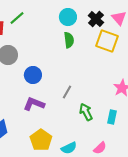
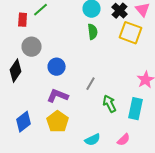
cyan rectangle: (112, 117) -> (136, 109), size x1.5
yellow pentagon: (41, 140) -> (58, 122), moved

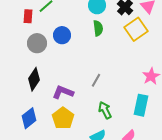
yellow square: (131, 33) -> (136, 29), turned 35
blue circle: (57, 67) -> (62, 35), moved
black diamond: (16, 71) -> (34, 79), moved
green arrow: (110, 104) -> (105, 110), moved

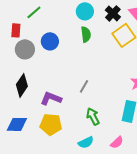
red rectangle: (28, 16) -> (16, 30), moved
blue diamond: (29, 118) -> (17, 124), turned 40
yellow pentagon: (63, 118) -> (51, 124), turned -30

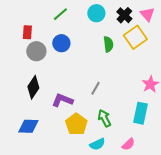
green line: (34, 12) -> (60, 14), moved
green semicircle: (86, 34) -> (108, 44), moved
yellow pentagon: (51, 124) -> (76, 124), moved, turned 30

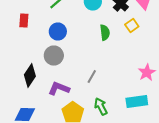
yellow square: (135, 37) -> (132, 26), size x0.6
gray circle: (36, 51) -> (54, 56), moved
cyan rectangle: (140, 113) -> (137, 102), turned 70

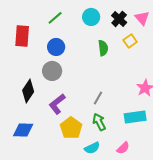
red rectangle: (24, 20) -> (22, 36), size x1.5
gray line: (92, 76) -> (98, 98), moved
purple L-shape: (59, 88) -> (57, 104), turned -60

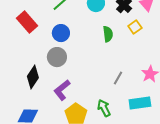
red rectangle: (22, 36) -> (27, 22), turned -45
gray line: (98, 98) -> (118, 78), moved

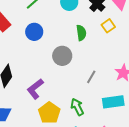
gray circle: (57, 57) -> (62, 56), moved

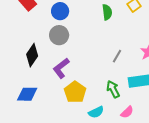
gray circle: (62, 56) -> (59, 35), moved
green arrow: (77, 107) -> (113, 89), moved

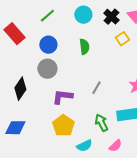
green semicircle: (107, 12) -> (84, 47), moved
gray line: (117, 56) -> (96, 88), moved
purple L-shape: (61, 68) -> (62, 97), moved, turned 45

